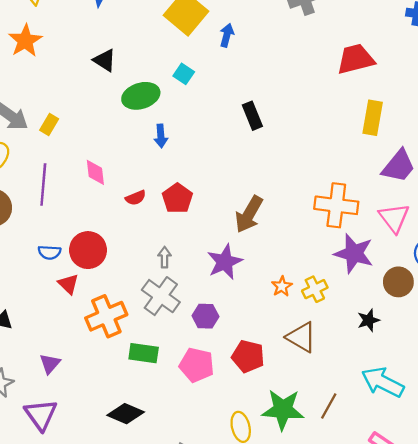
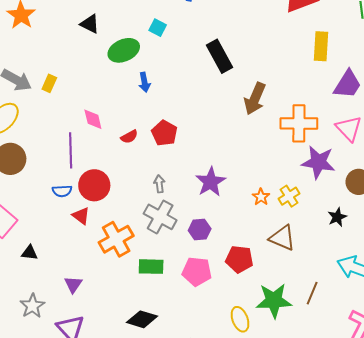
black rectangle: (252, 116) -> (220, 56), size x1.4
purple line: (43, 185) -> (71, 150), moved
brown arrow: (249, 214) -> (255, 99), moved

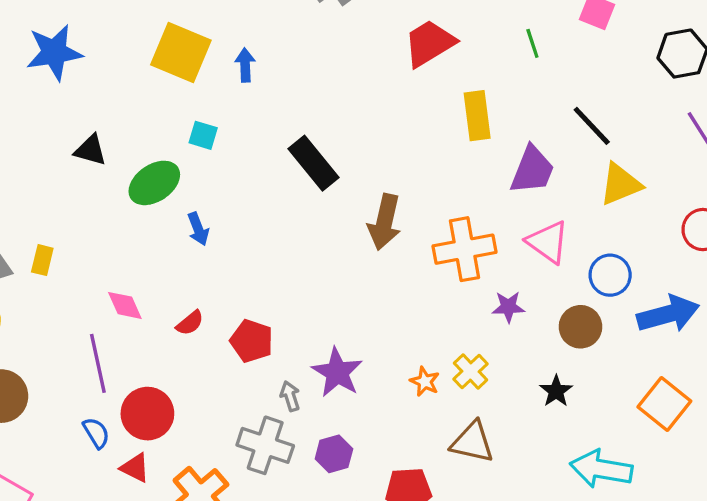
red pentagon: (164, 133) -> (252, 341), moved
purple star: (318, 162) -> (508, 307), size x0.6
gray arrow: (159, 184) -> (290, 396), moved
blue semicircle: (62, 191) -> (96, 433), turned -108

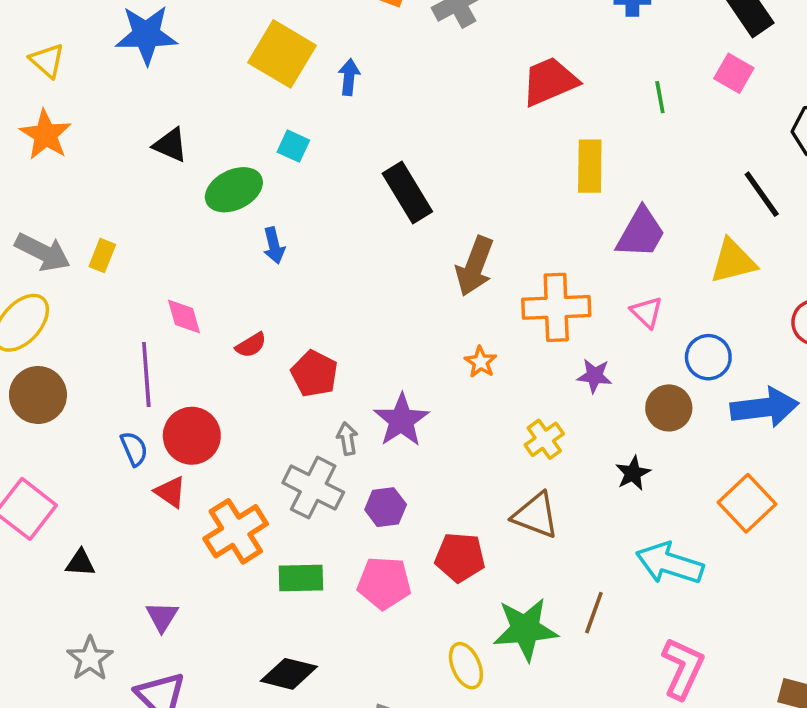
black line: (592, 126) -> (762, 194), moved
pink triangle: (548, 242) -> (647, 312), size x0.7
orange star: (425, 382) -> (481, 362), moved

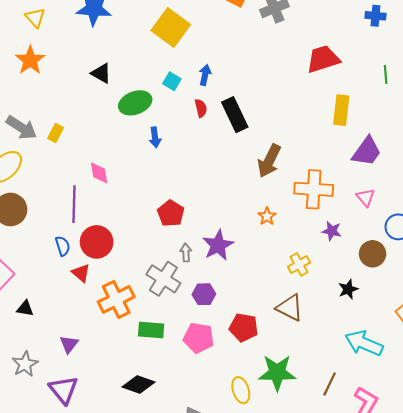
blue arrow: (349, 77) -> (205, 75), moved
red semicircle: (251, 345) -> (201, 108), moved, turned -78
brown line: (594, 613) -> (330, 384), moved

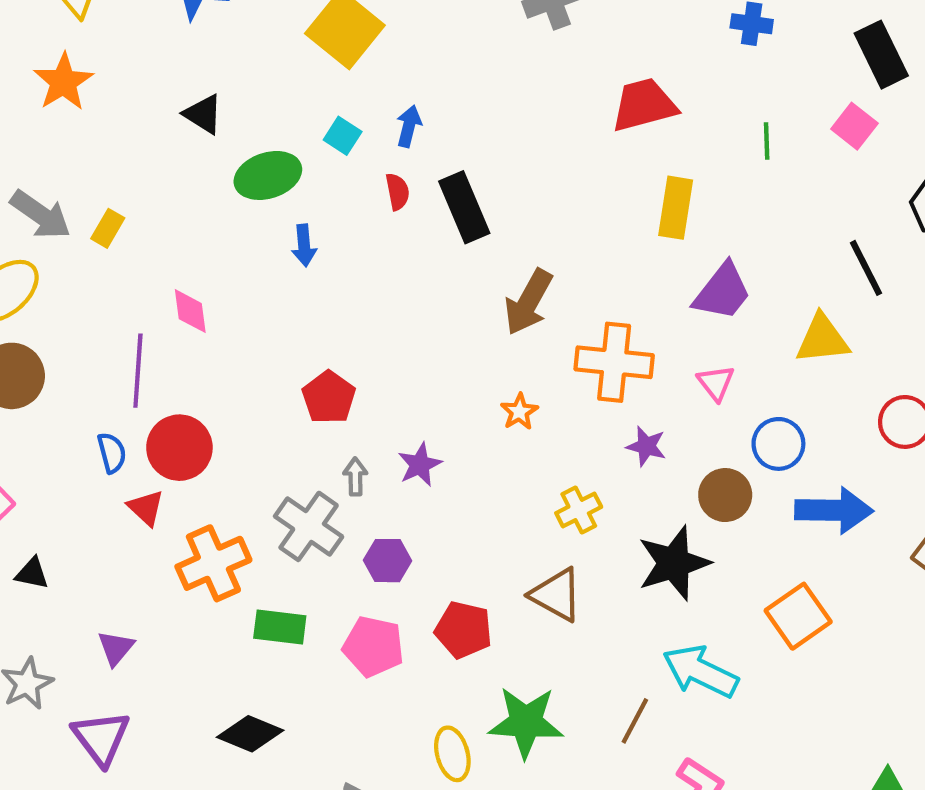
purple star: (218, 245) -> (420, 465), size x0.7
black star: (348, 289) -> (674, 563), size x1.8
brown line: (330, 384) -> (635, 721), moved

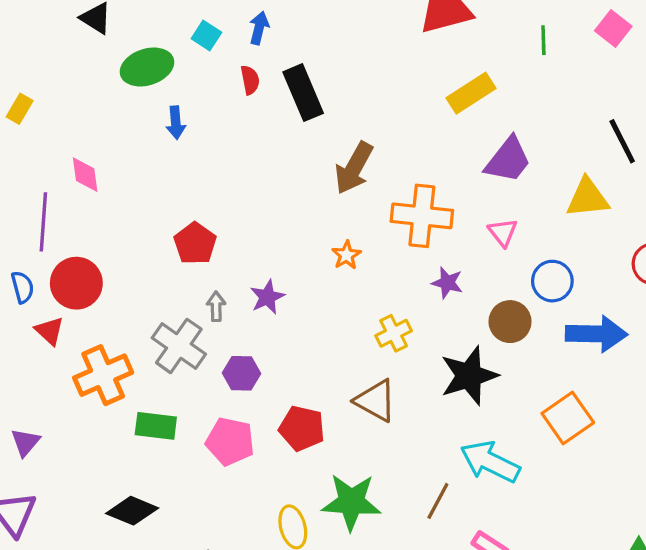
yellow rectangle: (676, 208) -> (471, 93), turned 48

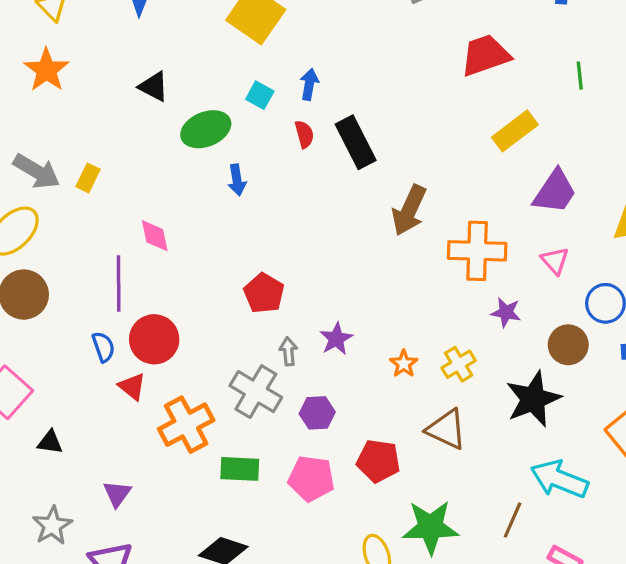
orange star: (346, 255) -> (404, 364), moved

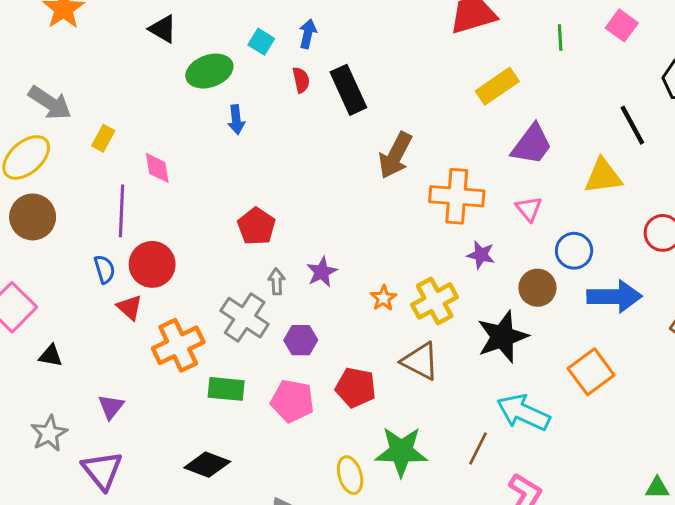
yellow rectangle: (88, 178) -> (103, 138), moved
yellow cross: (459, 364) -> (435, 301), size x1.4

